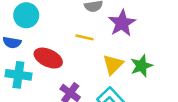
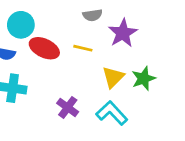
red ellipse: (48, 58) -> (44, 48), moved

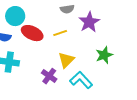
yellow line: (83, 48) -> (60, 33), turned -32
yellow triangle: (113, 77) -> (66, 60), moved

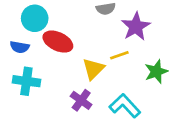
yellow line: (60, 33) -> (119, 55), moved
yellow triangle: (66, 60) -> (93, 69), moved

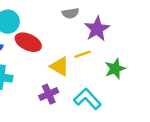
yellow triangle: (93, 69) -> (60, 66), turned -45
purple cross: (81, 100) -> (49, 94), turned 30

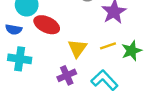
yellow line: (83, 54) -> (108, 46), moved
yellow triangle: (60, 66) -> (77, 48), turned 36

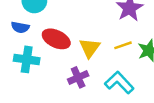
red ellipse: (47, 25) -> (56, 39), moved

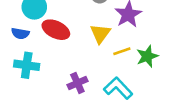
red ellipse: (56, 39) -> (56, 30), moved
yellow triangle: (90, 48) -> (100, 33), moved

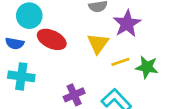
green star: (147, 56) -> (147, 67), turned 30

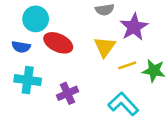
purple cross: (74, 95) -> (67, 93), moved

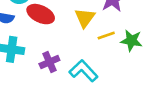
cyan L-shape: (123, 104) -> (84, 71), moved

